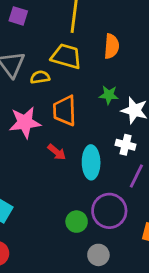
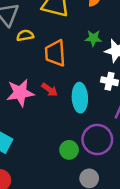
yellow semicircle: (40, 77) -> (25, 35), moved
pink star: (25, 122) -> (20, 93), moved

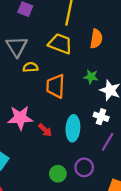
red arrow: (50, 90) -> (45, 130), moved
purple circle: (97, 139) -> (84, 167), size x0.7

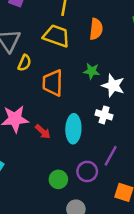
yellow semicircle: (30, 67) -> (24, 63), turned 120
purple line: (108, 142) -> (111, 156), moved

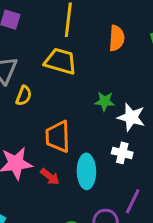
orange semicircle: (96, 29) -> (117, 38), moved
orange trapezoid: (53, 83) -> (58, 137), moved

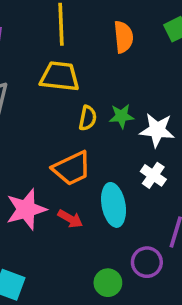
yellow semicircle: (24, 96) -> (88, 118), moved
orange trapezoid: (58, 137) -> (72, 168), turned -104
white cross: (122, 153) -> (153, 175), turned 30

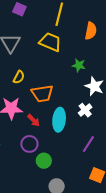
green star: (122, 116) -> (79, 65), moved
yellow semicircle: (88, 118) -> (19, 77), moved
purple circle: (147, 262) -> (29, 144), moved

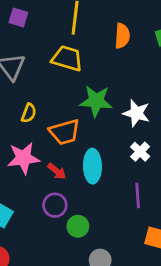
green star: (79, 65) -> (96, 101), moved, size x1.6
white cross: (85, 110) -> (140, 152), moved
purple line: (88, 144) -> (138, 195), turned -30

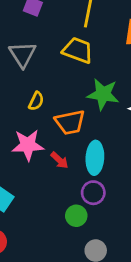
purple circle: (55, 205) -> (93, 193), moved

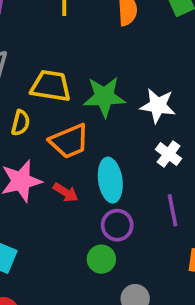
yellow trapezoid: (78, 50) -> (51, 86), moved

